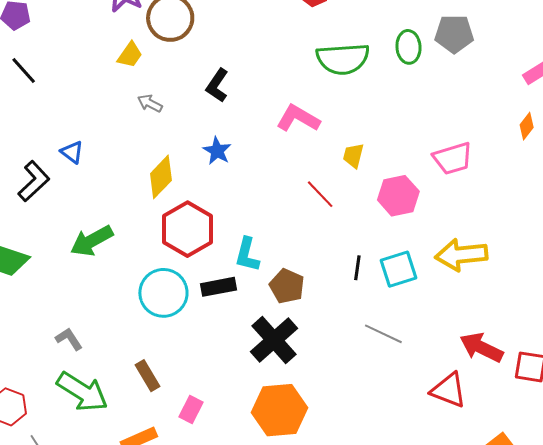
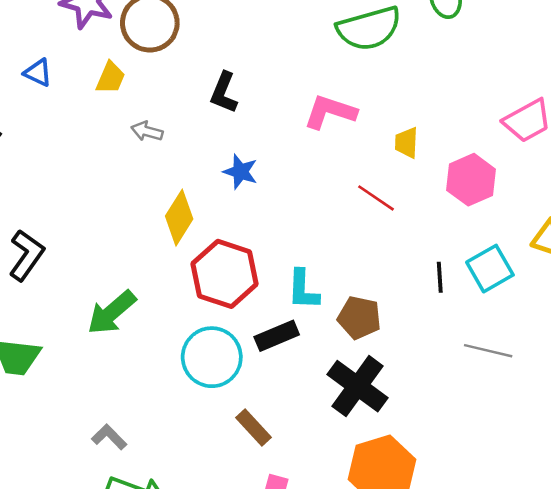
blue triangle: (72, 152) -> (38, 73), moved
brown rectangle: (147, 376) -> (254, 428), moved

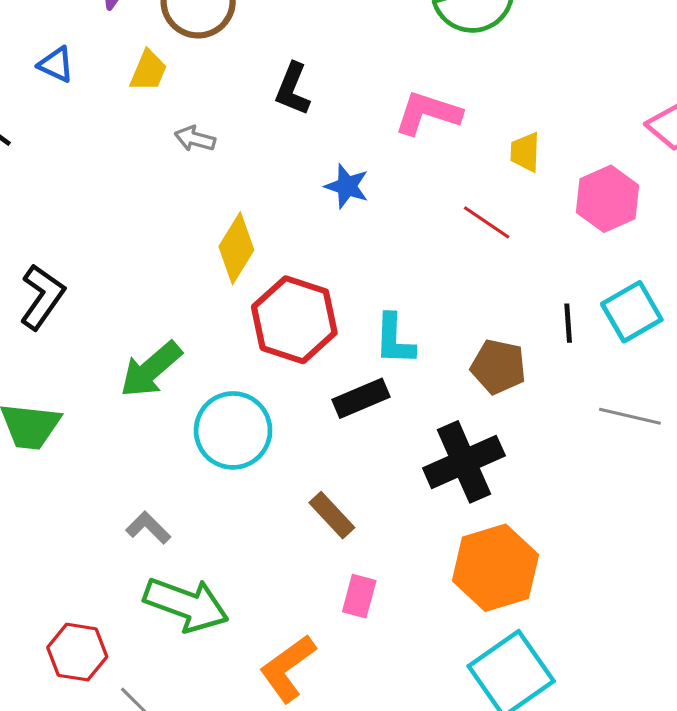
blue star: (240, 172) -> (347, 186), moved
brown pentagon: (359, 318) -> (498, 367), moved
cyan circle: (212, 357) -> (233, 430), moved
black cross: (358, 386) -> (464, 462), turned 30

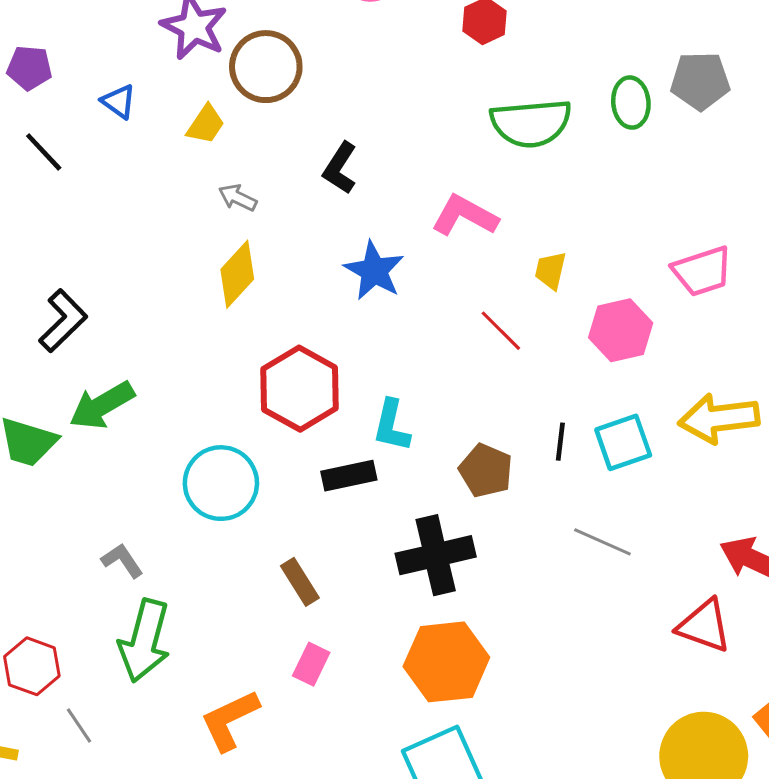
blue star: (347, 186) -> (374, 271), size x1.4
yellow diamond: (236, 248) -> (237, 274), moved
green arrow: (151, 369) -> (102, 405), moved
green arrow: (186, 604) -> (144, 641), turned 74

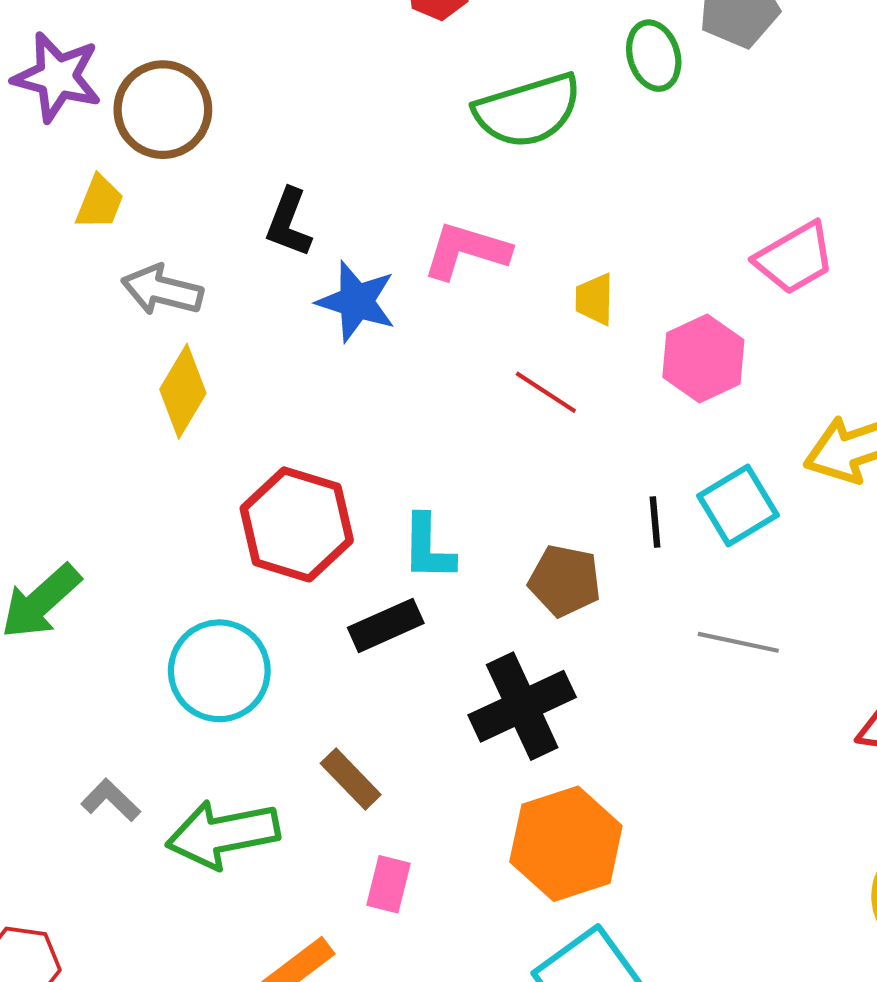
gray arrow: (238, 198) -> (162, 290), size x1.5
blue star: (374, 271) -> (356, 302), moved
green arrow: (144, 641) -> (223, 834), moved, turned 76

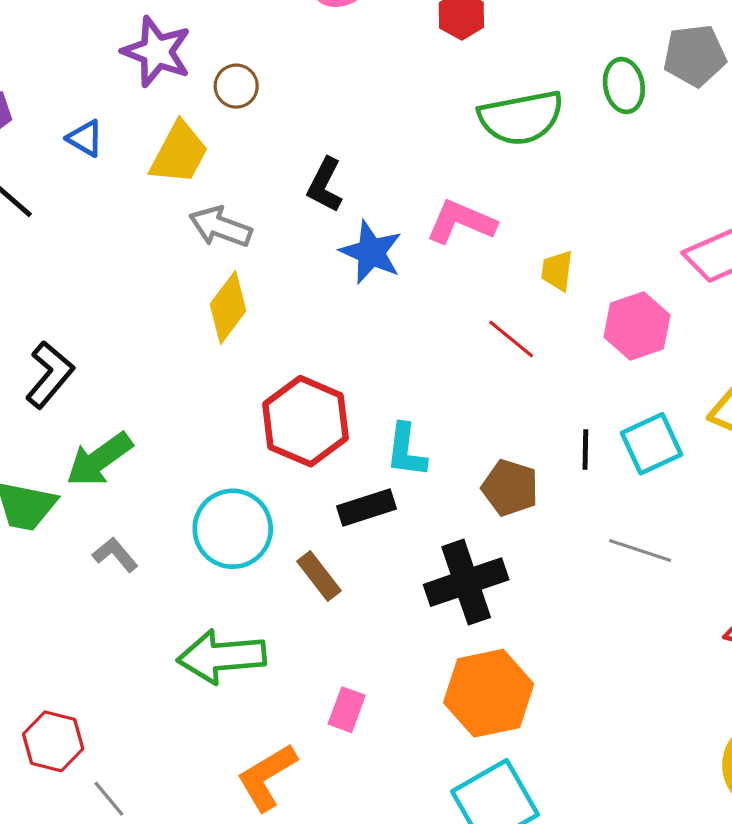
brown circle: (163, 110) -> (236, 86), size x0.6
yellow trapezoid: (100, 202) -> (179, 153), size x1.5
brown rectangle: (351, 779) -> (319, 576), moved
gray L-shape: (111, 800) -> (115, 555), moved

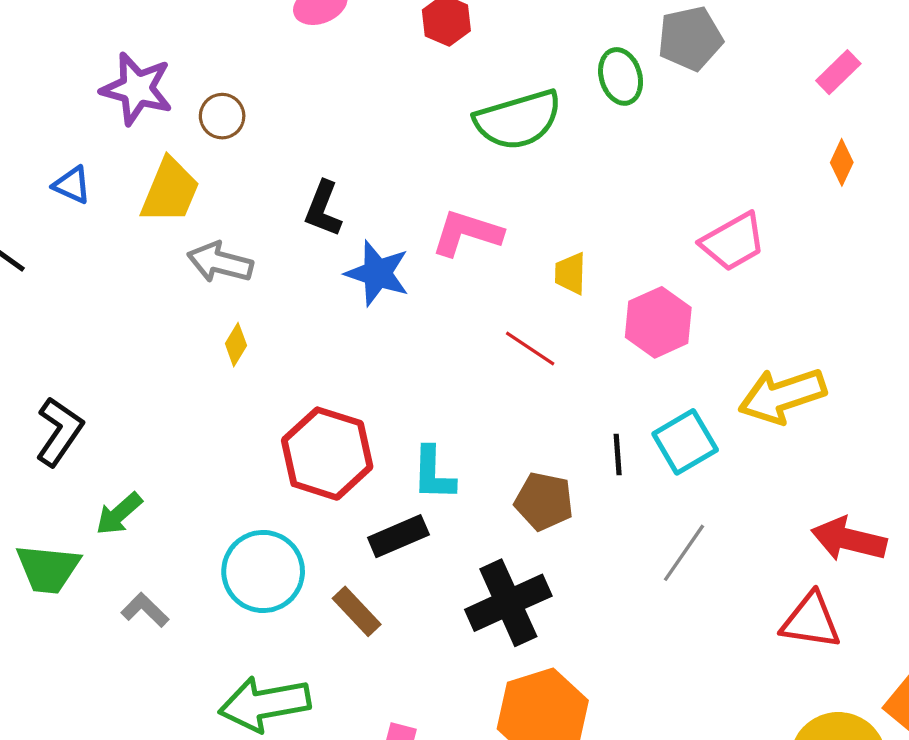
yellow diamond: (228, 308) -> (236, 345), size x0.6
green arrow: (99, 460) -> (119, 514), size x0.7
gray line: (640, 551) -> (684, 553), turned -68

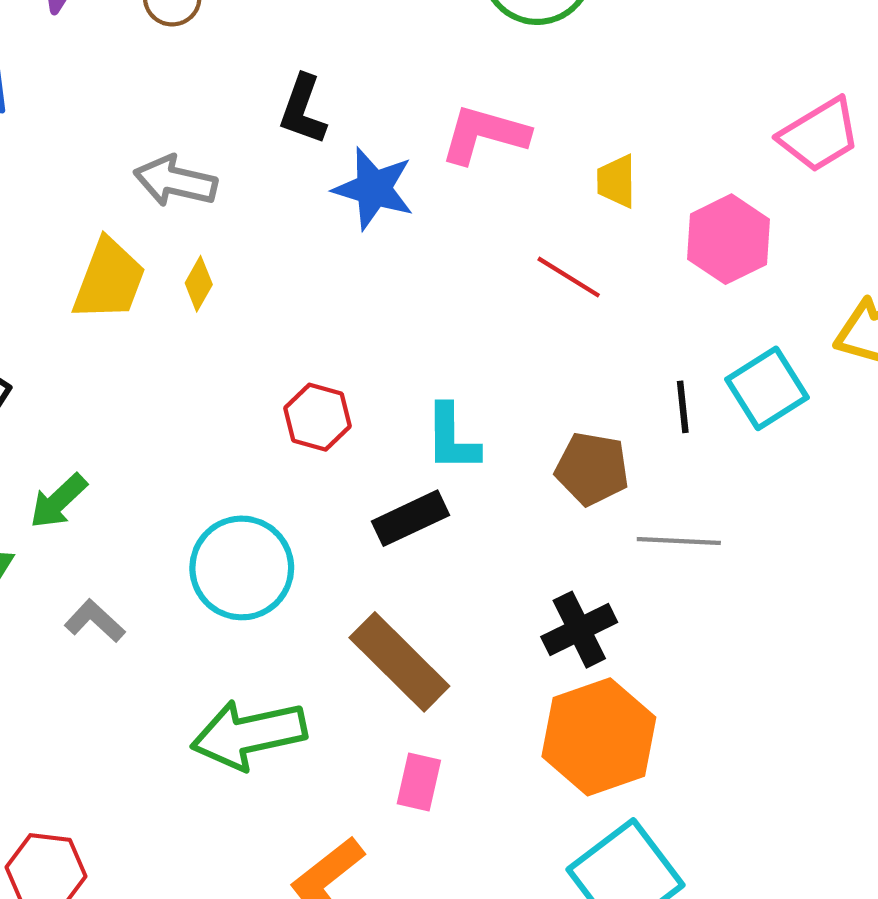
yellow trapezoid: (170, 191) -> (109, 280), moved
red hexagon: (327, 454) -> (318, 417), size x0.6
gray line: (684, 553) -> (679, 541), moved, turned 60
black cross: (508, 603) -> (579, 630), moved, size x0.7
brown rectangle: (357, 611) -> (399, 662), moved, size x1.6

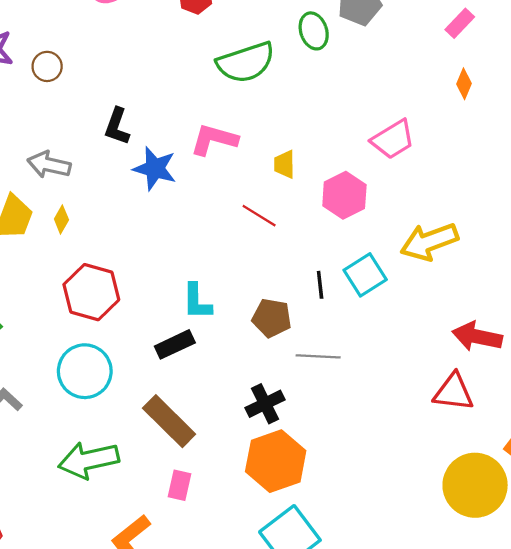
red hexagon: (318, 417) -> (91, 292), moved, size x1.6

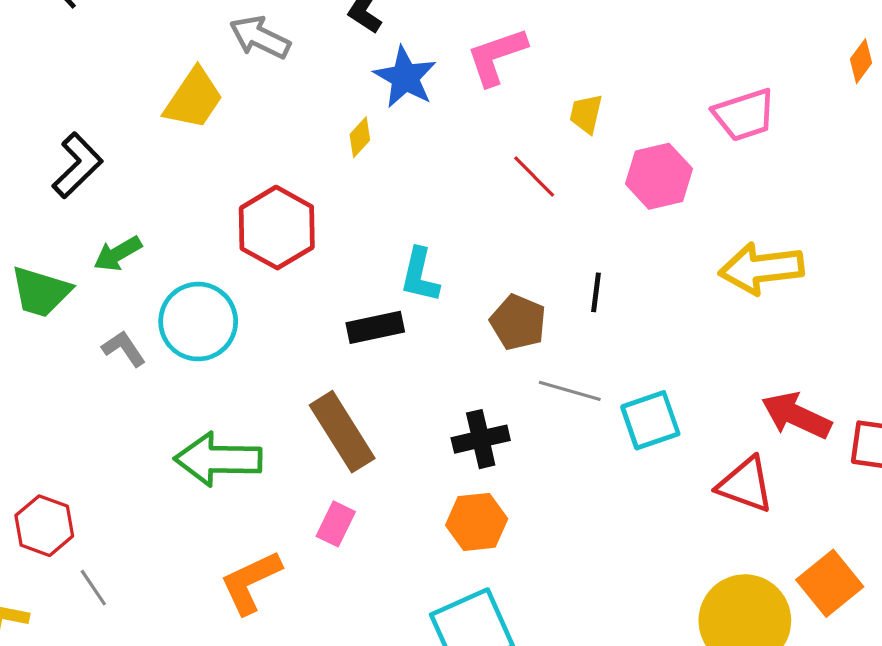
pink L-shape: (214, 139) -> (497, 56), turned -48
yellow diamond: (61, 219) -> (360, 137), moved
cyan square: (365, 275) -> (650, 420), moved
cyan circle: (85, 371) -> (198, 322), moved
orange hexagon: (276, 461) -> (477, 522), size x0.7

